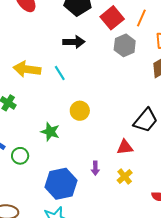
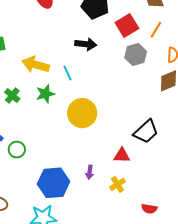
yellow circle: (80, 111) -> (82, 113), size x1.5
green star: (50, 132) -> (45, 94), moved, turned 30

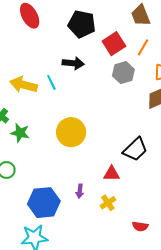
cyan line: (67, 73) -> (51, 82), moved
green star: (45, 94) -> (20, 133), moved, turned 30

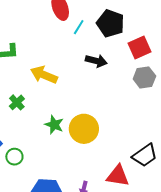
cyan line: (51, 82) -> (79, 27), moved, turned 49
green star: (20, 133) -> (54, 125), moved
red triangle: (112, 174) -> (118, 176), size x1.4

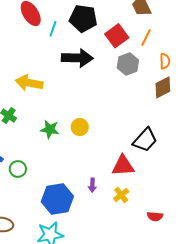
black arrow: (96, 61) -> (77, 58), size x1.4
yellow circle: (84, 129) -> (80, 127), size x0.6

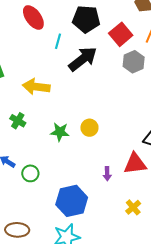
cyan line: (53, 29) -> (58, 41), moved
black arrow: (77, 58) -> (83, 59), turned -36
purple arrow: (92, 185) -> (107, 174), moved
yellow cross: (121, 195) -> (133, 207), moved

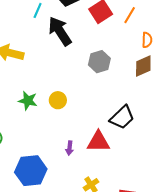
black arrow: (83, 59) -> (60, 31), turned -92
gray hexagon: (134, 62) -> (99, 62), moved

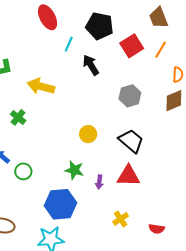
black arrow: (60, 31) -> (91, 65), size x0.7
green star: (28, 101) -> (74, 170), moved
black trapezoid: (122, 117) -> (131, 141), moved, turned -96

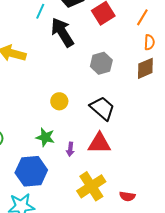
orange line: (161, 50) -> (142, 17), moved
black arrow: (91, 65) -> (62, 32), size x1.4
yellow cross: (121, 219) -> (91, 186), size x1.8

